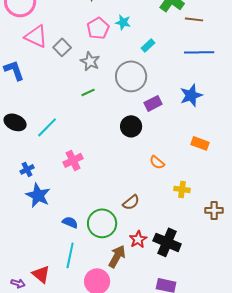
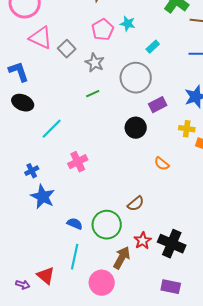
black ellipse: (15, 122) -> (23, 103), moved
yellow cross: (182, 189) -> (187, 129), moved

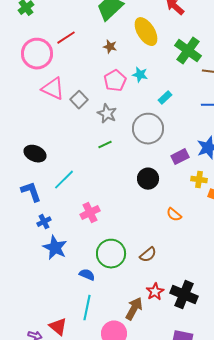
blue L-shape: (19, 72) -> (31, 192), moved
purple rectangle: (158, 105) -> (180, 157), moved
green circle: (107, 225) -> (111, 254), moved

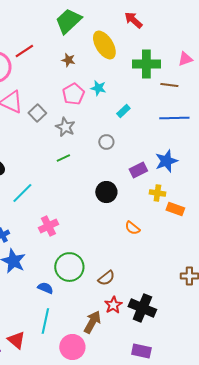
green cross: (188, 51) -> (146, 64), turned -36
gray circle: (148, 129) -> (106, 142), size x0.5
brown semicircle: (148, 255) -> (106, 278), moved

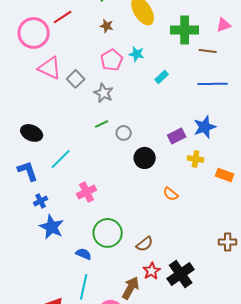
gray circle: (106, 142) -> (124, 133), moved
orange rectangle: (175, 209) -> (225, 175), moved
black cross: (142, 308) -> (181, 274), turned 32

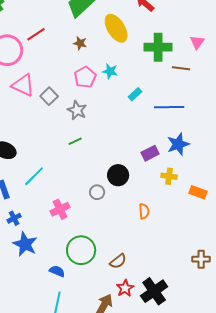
pink triangle: (224, 25) -> (197, 42), turned -35
blue line: (213, 84) -> (169, 107), moved
gray circle: (124, 133) -> (97, 192), moved
orange semicircle: (171, 194) -> (144, 211), turned -133

